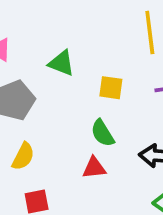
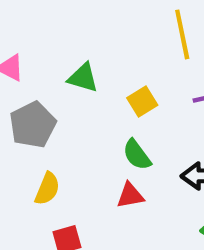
yellow square: (111, 88) -> (142, 102), turned -35

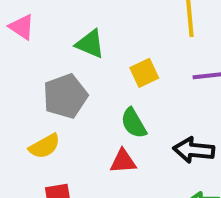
gray pentagon: (33, 125) -> (65, 96), moved
yellow semicircle: (47, 189) -> (45, 146), turned 32

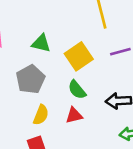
yellow square: (144, 73) -> (79, 56), size x1.5
yellow semicircle: (45, 146) -> (41, 115), moved, turned -30

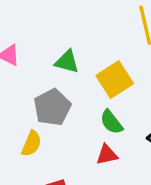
yellow semicircle: (41, 115) -> (31, 144), moved

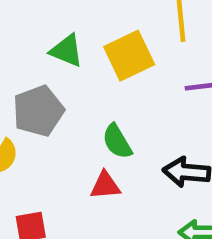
yellow square: (115, 80) -> (129, 56), moved

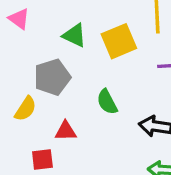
red triangle: (105, 186) -> (66, 131), moved

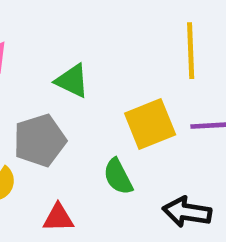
yellow square: (119, 41) -> (150, 124), moved

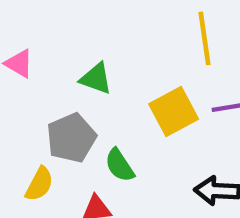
green semicircle: (118, 177) -> (120, 165), moved

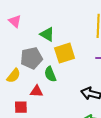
yellow square: (174, 112) -> (65, 53), moved

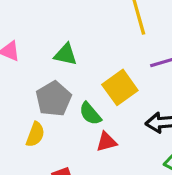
yellow square: (65, 53) -> (120, 87), moved
red triangle: (36, 91) -> (106, 142), moved

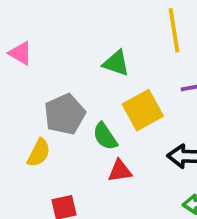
green triangle: (66, 54) -> (116, 63), moved

